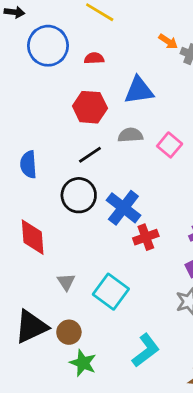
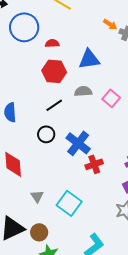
red semicircle: (94, 58) -> (52, 43), moved
black circle: (79, 195) -> (46, 134), size x0.7

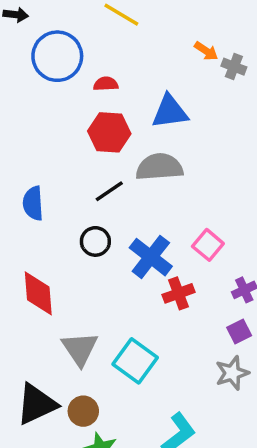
gray semicircle: (83, 91) -> (159, 167), size x1.5
pink square: (111, 98) -> (208, 245), moved
gray triangle: (37, 196) -> (80, 349), size x1.6

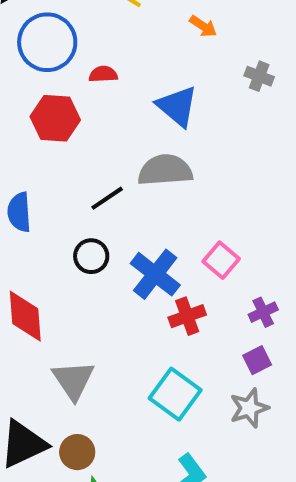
orange arrow: (206, 51) -> (203, 26), moved
gray cross: (234, 67) -> (259, 76), moved
blue triangle: (170, 112) -> (177, 106), turned 48
red hexagon: (109, 132) -> (55, 118), moved
cyan square: (135, 361) -> (175, 394), moved

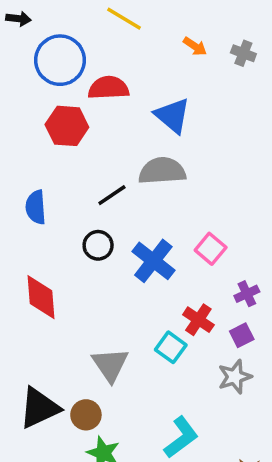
red semicircle: (103, 74) -> (108, 88), size x1.6
gray cross: (259, 76) -> (243, 53), moved
red cross: (187, 316) -> (198, 320), moved, turned -36
gray triangle: (73, 380) -> (110, 365), moved
cyan square: (175, 394) -> (171, 347), moved, size x0.7

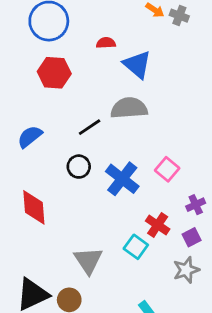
gray cross: (243, 53) -> (179, 16), moved
red semicircle: (108, 88) -> (106, 43), moved, size x0.6
blue semicircle: (36, 207) -> (30, 137), turned 55

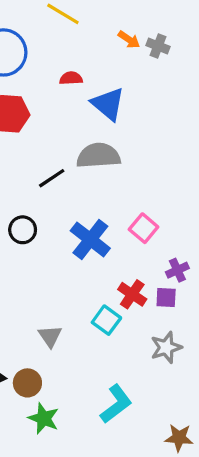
black circle: (79, 167) -> (23, 230), moved
purple square: (192, 237) -> (166, 297), moved, turned 30
gray triangle: (88, 260) -> (50, 336), size x0.7

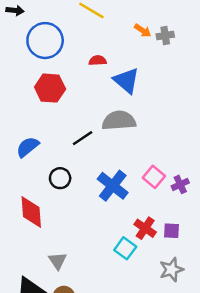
gray cross: (158, 46) -> (165, 35), turned -30
purple cross: (177, 270) -> (180, 184), moved
gray triangle: (50, 336) -> (58, 261), moved

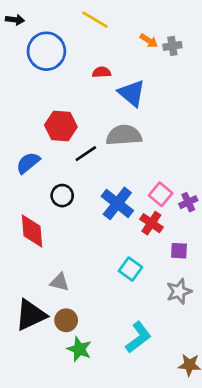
red hexagon: (50, 88) -> (61, 126), moved
red cross: (145, 228) -> (151, 223), moved
gray triangle: (58, 261) -> (60, 282), turned -42

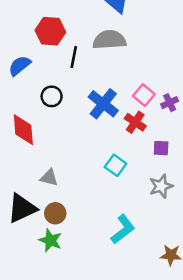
black line: (86, 154) -> (74, 57), turned -45
green star: (79, 349) -> (50, 240), moved

